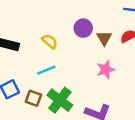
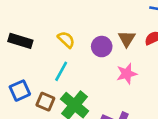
purple circle: (83, 28) -> (102, 47), moved
cyan line: (46, 70) -> (61, 71), turned -42

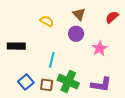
brown triangle: (127, 39) -> (79, 14), moved
yellow semicircle: (66, 40) -> (47, 21), moved

